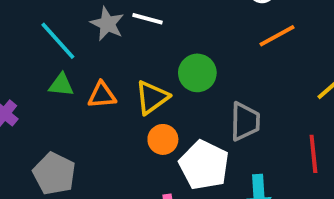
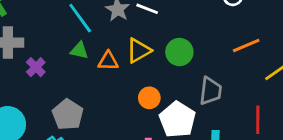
orange line: (277, 36) -> (246, 45), moved
yellow triangle: (152, 97) -> (139, 50), moved

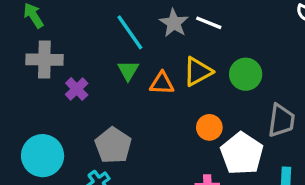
green triangle: (79, 50) -> (128, 70), turned 48

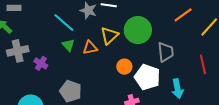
green circle: (246, 74) -> (138, 30), size x1.4

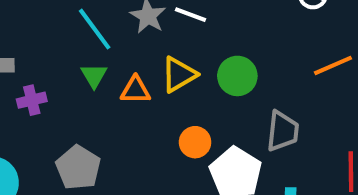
green circle: (138, 30) -> (237, 76), size x0.7
purple cross: (41, 63) -> (32, 100), turned 32

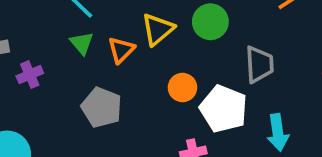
orange triangle: (135, 90) -> (121, 50), turned -36
gray pentagon: (78, 168) -> (102, 107), moved

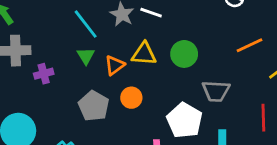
yellow triangle: (158, 29) -> (144, 54), turned 36
gray trapezoid: (259, 64) -> (216, 91), turned 88
orange circle: (182, 87) -> (131, 98), moved

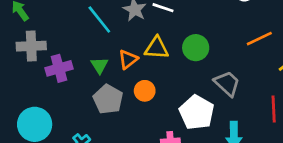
green triangle: (86, 56) -> (100, 65), moved
purple cross: (44, 74) -> (59, 68), size x1.4
gray trapezoid: (216, 91) -> (227, 84), turned -140

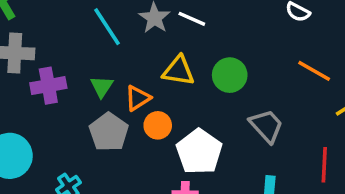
orange line: (259, 39) -> (314, 71), turned 50
orange triangle: (128, 59) -> (138, 98), moved
white pentagon: (197, 112) -> (199, 152), moved

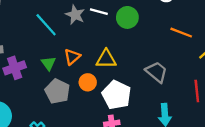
yellow triangle: (178, 71) -> (106, 59), moved
green circle: (230, 75) -> (127, 17), moved
orange triangle: (138, 98) -> (72, 57), moved

